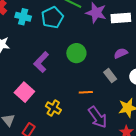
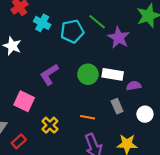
white rectangle: (121, 18) -> (113, 74), moved
pink square: (24, 92) -> (24, 101), turned -30

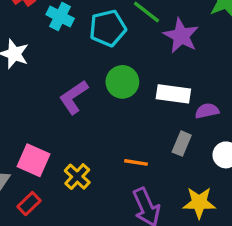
green circle: (88, 74) -> (122, 82), moved
pink square: (24, 101) -> (33, 160), moved
gray rectangle: (117, 106) -> (182, 144), turned 48

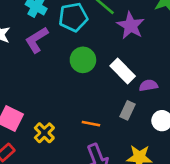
white rectangle: (173, 94) -> (123, 71), turned 35
purple L-shape: (74, 97) -> (37, 40), moved

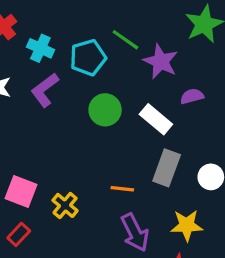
purple semicircle: (148, 85) -> (192, 96), moved
gray rectangle: (128, 110) -> (167, 168), size x1.5

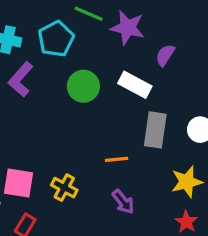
purple semicircle: (192, 96) -> (165, 55), turned -30
purple arrow: (135, 232) -> (123, 202), moved, size x0.7

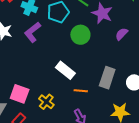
white rectangle: (135, 85) -> (65, 70), moved
green circle: (83, 86) -> (80, 35), moved

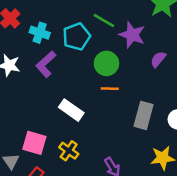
white rectangle: (65, 70) -> (71, 110), moved
orange line: (81, 91) -> (110, 89), moved

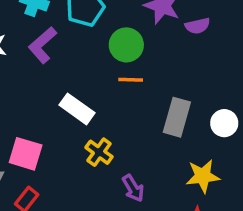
purple semicircle: (158, 59) -> (198, 26), moved, turned -144
yellow cross: (69, 151) -> (99, 152), moved

